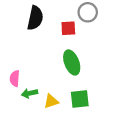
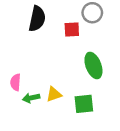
green ellipse: (72, 62) -> (93, 66), moved
yellow triangle: (51, 101) -> (54, 94), moved

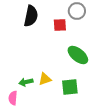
green ellipse: (93, 66) -> (78, 55), turned -30
pink semicircle: (15, 82) -> (13, 98), moved

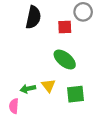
green ellipse: (78, 55) -> (65, 60), moved
yellow triangle: (45, 79) -> (48, 85), turned -48

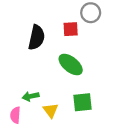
black semicircle: (33, 17) -> (37, 37), moved
yellow triangle: (48, 85) -> (51, 110), moved

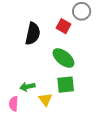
red square: (71, 29) -> (64, 26), turned 32
green square: (82, 102) -> (66, 85), moved

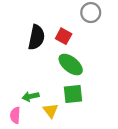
red square: (64, 26) -> (64, 36), moved

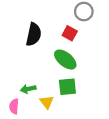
red square: (64, 36) -> (70, 33), moved

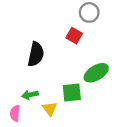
black semicircle: (34, 34) -> (36, 54), moved
green ellipse: (65, 60) -> (96, 73), moved, turned -70

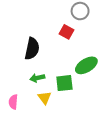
green arrow: (30, 95) -> (37, 78), moved

